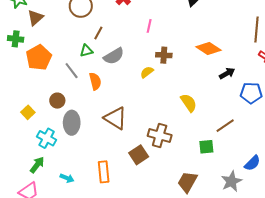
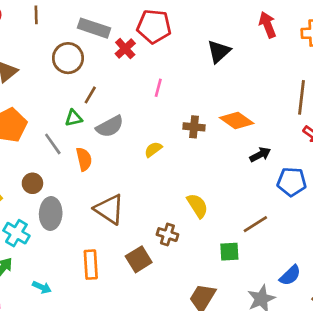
brown cross: (164, 55) -> (194, 127), moved
yellow semicircle: (189, 103) -> (197, 206), moved
brown cross: (160, 136) -> (167, 235), size x0.7
orange rectangle: (104, 172) -> (91, 265), moved

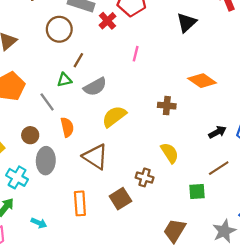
brown cross: (194, 127) -> (167, 106), moved
yellow semicircle: (153, 149) -> (114, 116), moved, size x1.6
black arrow: (260, 155) -> (217, 132), moved
orange semicircle: (84, 159) -> (67, 127), moved

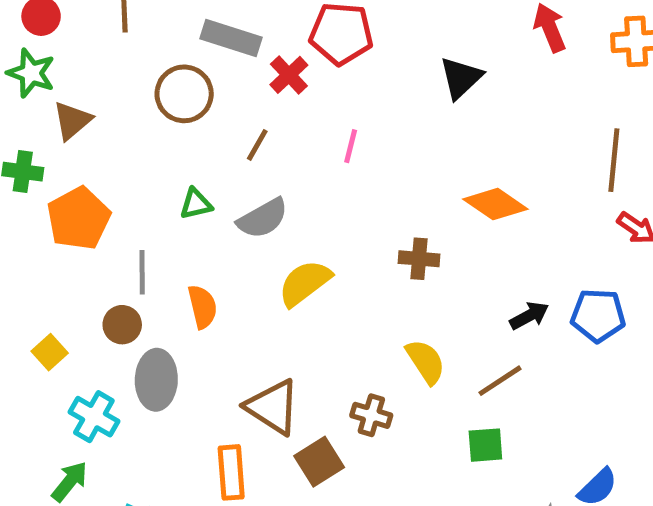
brown line: (78, 60) -> (257, 145), moved
gray line: (47, 102) -> (142, 272), moved, turned 36
brown triangle: (95, 157) -> (273, 407), moved
brown line: (219, 168) -> (500, 381), moved

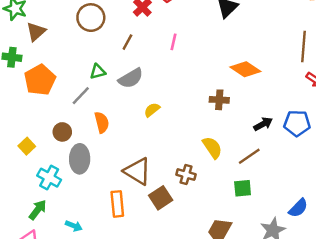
brown cross: (419, 259) -> (219, 100), moved
gray line: (142, 272) -> (81, 96), moved, turned 45
yellow semicircle: (305, 283) -> (152, 110), size x0.6

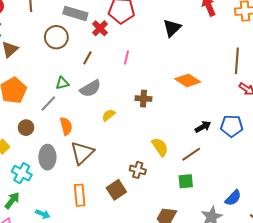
brown cross: (219, 100) -> (144, 99), moved
brown circle: (62, 132) -> (26, 128), moved
brown triangle: (137, 171) -> (82, 153), moved, turned 45

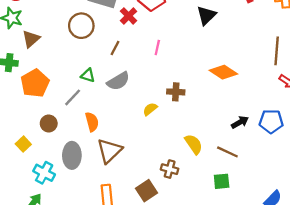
green triangle: (62, 83) -> (88, 75), turned 32
yellow semicircle: (109, 115) -> (150, 109), moved
brown line: (191, 154) -> (227, 152), turned 60

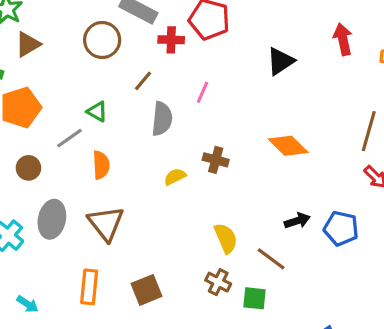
red cross: (129, 16) -> (171, 40), turned 35
gray semicircle: (118, 81) -> (162, 119), moved, turned -65
orange semicircle: (92, 122) -> (101, 165), moved
brown triangle: (109, 151) -> (106, 223), turned -36
brown cross: (170, 169) -> (218, 282), moved

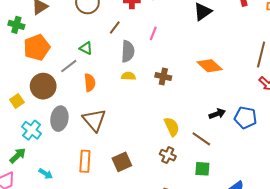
brown circle: (28, 168) -> (43, 86), size x1.6
yellow semicircle: (175, 177) -> (128, 76), moved, turned 32
green square: (254, 298) -> (202, 169), moved

